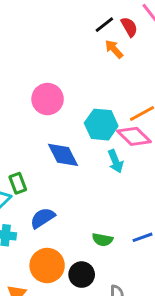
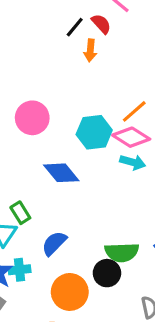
orange arrow: (114, 49) -> (90, 50), turned -120
cyan arrow: (116, 161) -> (133, 162), moved, turned -40
green semicircle: (103, 240) -> (122, 252), size x1.5
black circle: (82, 275) -> (107, 273), moved

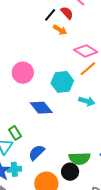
orange arrow: (90, 50) -> (60, 30), turned -64
pink diamond: (131, 137) -> (86, 51), moved

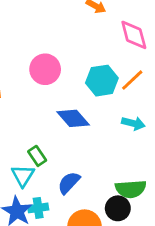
pink diamond: (86, 51) -> (134, 35), turned 45
orange line: (88, 69) -> (132, 80), moved
cyan arrow: (87, 101) -> (133, 123), moved

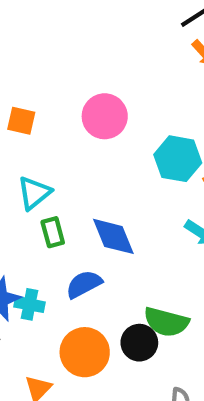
blue diamond: (73, 118) -> (113, 236), moved
cyan triangle: (23, 176) -> (34, 193), moved

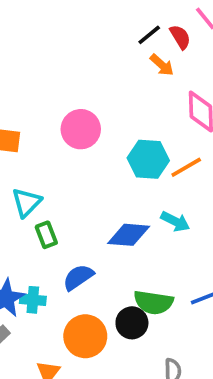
blue diamond: (113, 236) -> (129, 235), moved, turned -57

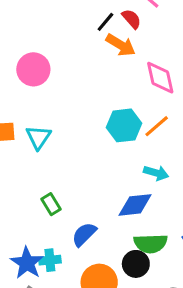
orange arrow: (162, 65) -> (121, 45), size x1.4
pink circle: (81, 129) -> (33, 69), moved
cyan triangle: (26, 202) -> (38, 137), moved
blue diamond: (129, 235) -> (135, 205), moved

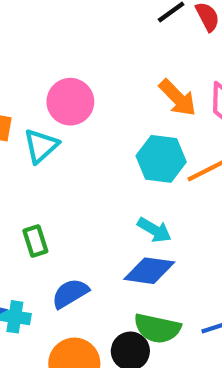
orange arrow: (121, 45) -> (178, 98), moved
pink circle: (33, 69) -> (70, 102), moved
cyan arrow: (156, 173) -> (154, 230), moved

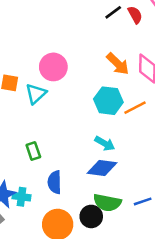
blue semicircle: (70, 293) -> (55, 182), turned -60

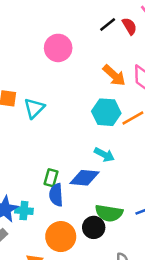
pink circle: (53, 67) -> (58, 48), moved
green rectangle: (33, 151) -> (51, 178), moved, turned 36
blue diamond: (102, 168) -> (85, 178), moved

